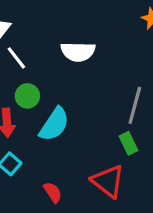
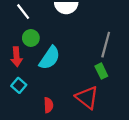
red semicircle: (53, 192) -> (48, 105), turned 32

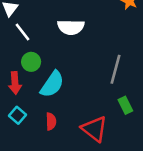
green rectangle: (101, 71) -> (125, 105), moved
red semicircle: (48, 105) -> (51, 121), moved

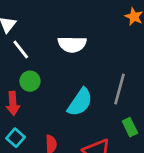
cyan semicircle: (52, 84) -> (80, 102), moved

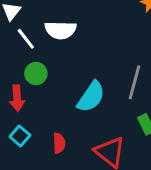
white semicircle: (72, 44) -> (61, 30), moved

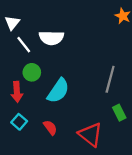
cyan semicircle: (91, 97) -> (58, 91), moved
red semicircle: (59, 143) -> (50, 128), turned -35

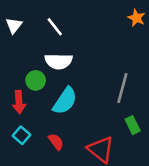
white semicircle: (51, 38) -> (59, 61), moved
white line: (24, 45) -> (55, 27), moved

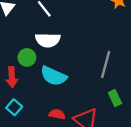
cyan semicircle: (65, 101) -> (54, 76), turned 80
red semicircle: (56, 142) -> (57, 114), moved, turned -42

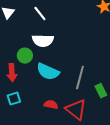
gray line: (106, 64) -> (80, 78), moved
cyan square: (14, 107) -> (14, 99), turned 32

